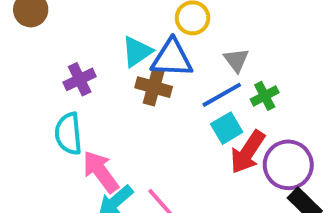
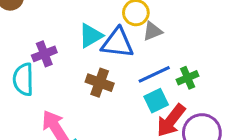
gray triangle: (236, 60) -> (152, 31), moved, turned 40
brown cross: (154, 87) -> (100, 83), moved
cyan semicircle: (68, 134) -> (23, 79), moved

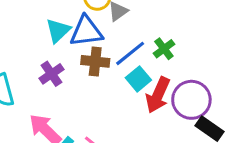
purple cross: (44, 54) -> (52, 74), moved
brown cross: (100, 83) -> (95, 61), moved

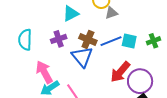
blue triangle: (86, 31) -> (82, 57), moved, turned 40
green cross: (164, 49) -> (154, 41), moved
cyan square: (138, 79) -> (129, 41), moved, turned 35

